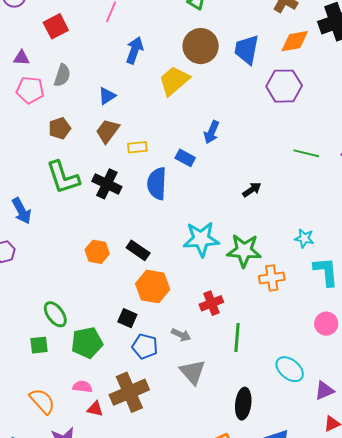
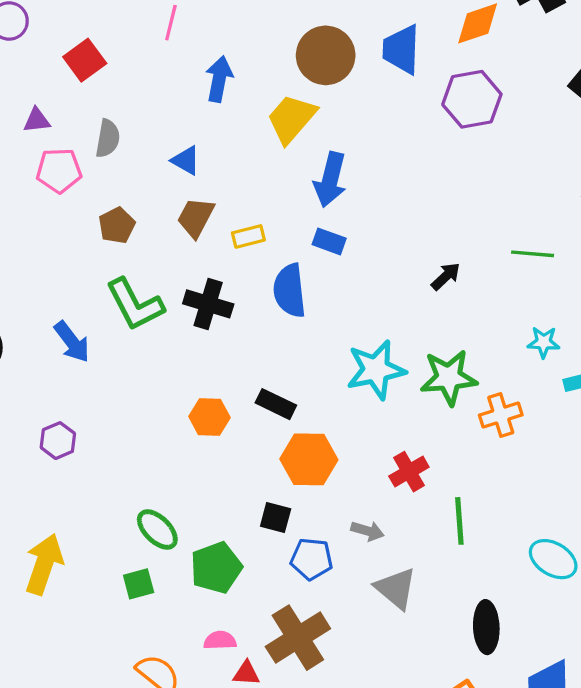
blue triangle: (107, 96) -> (186, 160), turned -48
blue arrow: (212, 132) -> (330, 180), moved, size x1.4
green line: (306, 153) -> (533, 254), moved
blue arrow: (22, 211) -> (72, 342), moved

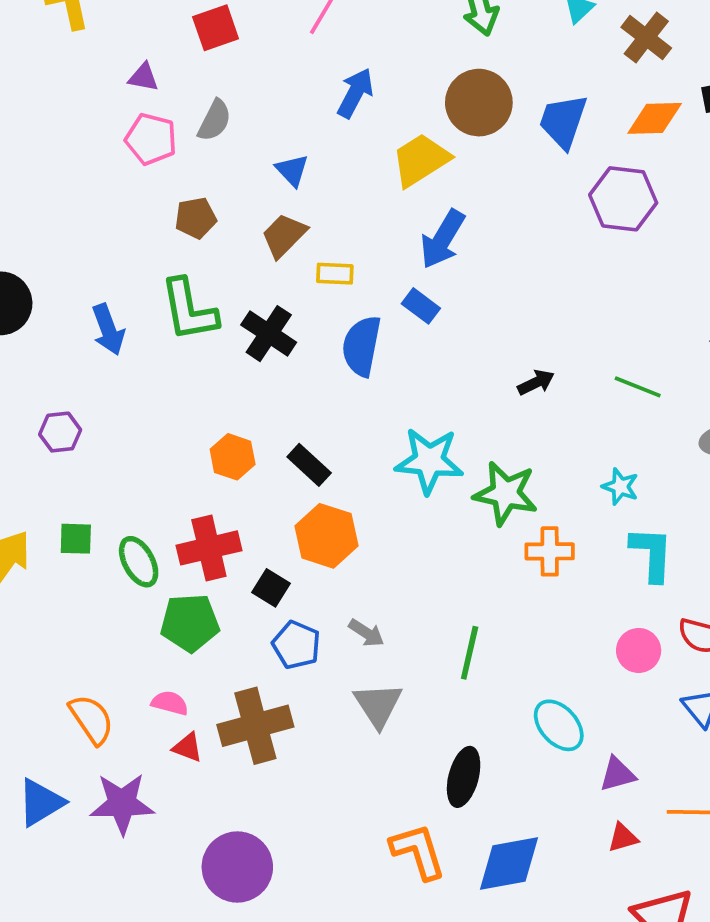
red cross: (409, 472) -> (209, 548), moved, size x1.4
green square: (139, 584) -> (76, 539), moved

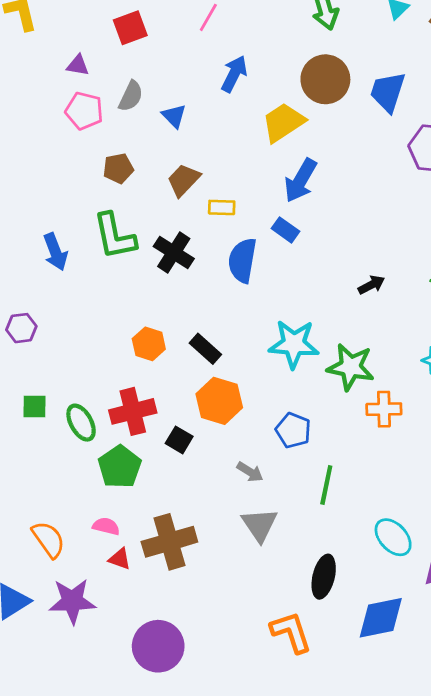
blue triangle: (292, 170) -> (174, 116), moved
green pentagon: (190, 623) -> (120, 467), turned -30
blue pentagon: (296, 645) -> (293, 430), moved
blue diamond: (509, 864) -> (381, 618), moved

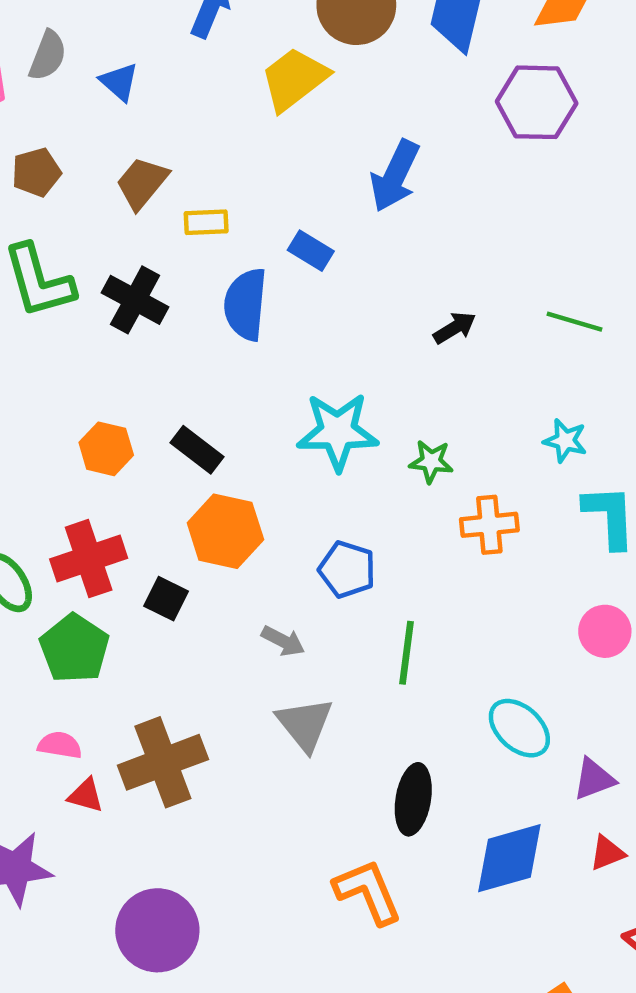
blue arrow: (301, 180) -> (395, 176), moved
green star: (351, 367) -> (431, 461), size x0.6

